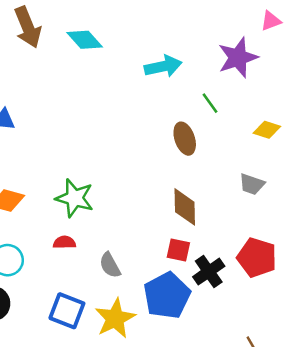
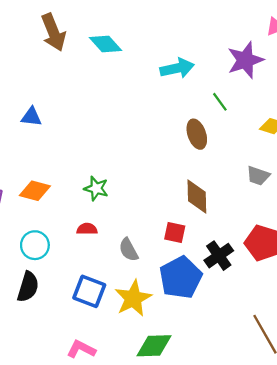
green star: (75, 198) -> (96, 188), size x0.7
red square: (178, 250) -> (175, 232), moved

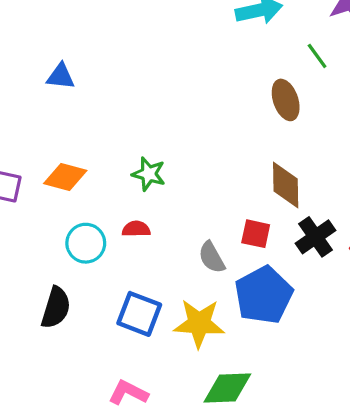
cyan circle: (35, 245) -> (86, 243), moved
gray semicircle: (129, 250) -> (212, 257), moved
black cross: (219, 256) -> (316, 237), moved
yellow star: (133, 298) -> (199, 323), turned 30

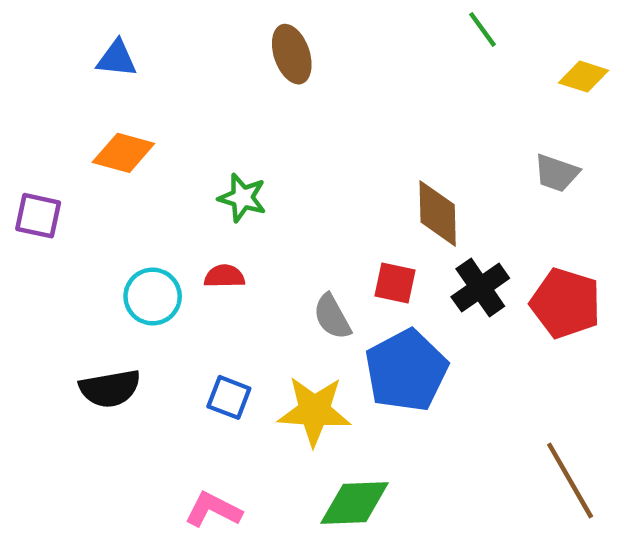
brown ellipse: (286, 100) -> (292, 54), moved
orange diamond: (65, 177) -> (123, 153), moved
black semicircle: (56, 308) -> (110, 389), turned 63
blue square: (139, 314) -> (229, 397), size x0.7

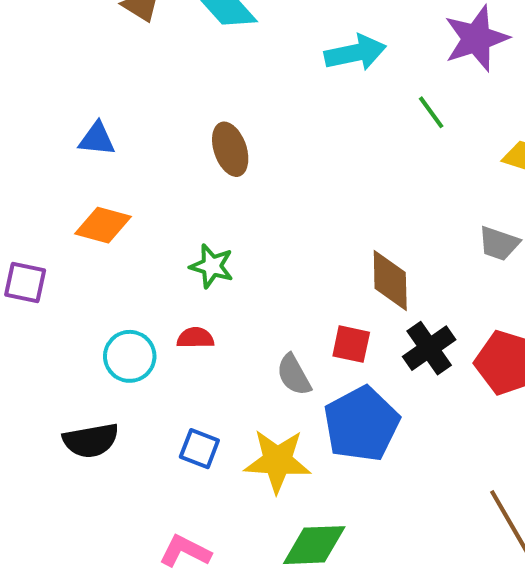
brown ellipse: (292, 54) -> (230, 149), moved

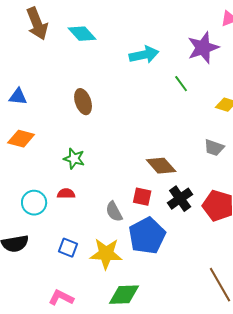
brown diamond: (390, 280) -> (161, 166), turned -40

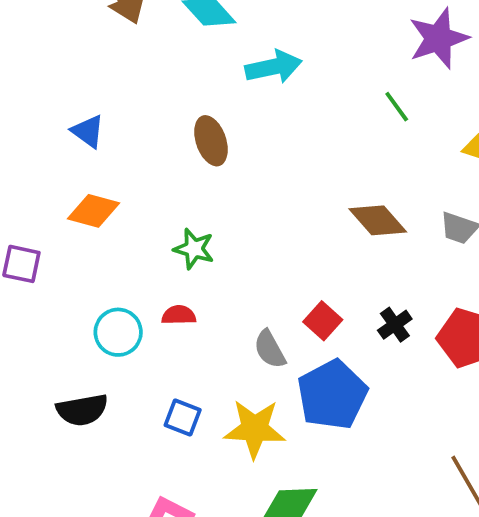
cyan arrow: (144, 55) -> (274, 67), moved
blue triangle: (18, 97) -> (88, 131), turned 30
brown diamond: (161, 166) -> (378, 220), moved
red square: (142, 197) -> (323, 321), turned 30
black cross: (180, 199) -> (395, 325), size x0.7

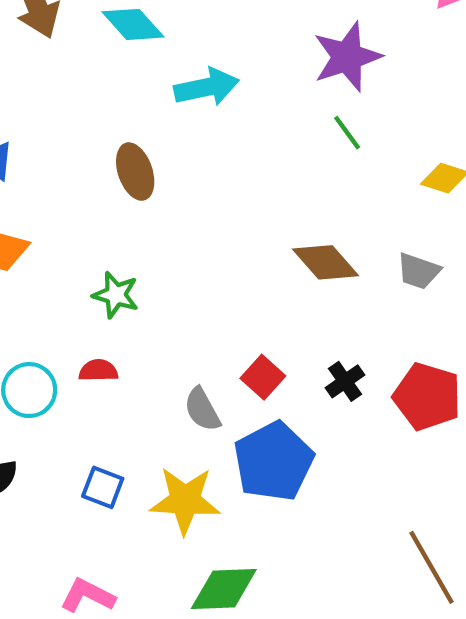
purple star: (438, 38) -> (347, 57), moved

